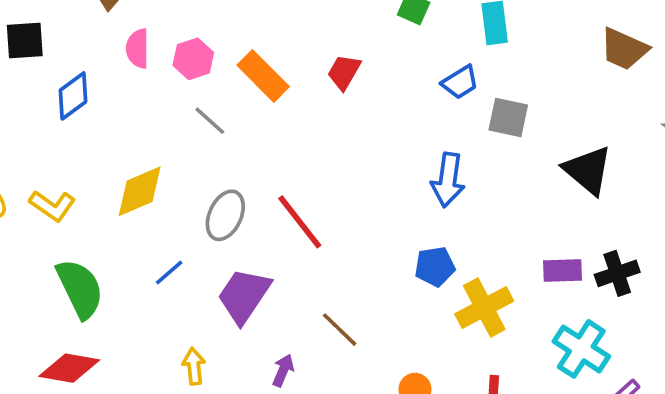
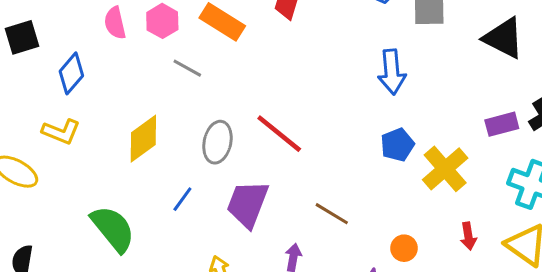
yellow L-shape: (52, 206) -> (61, 132), moved

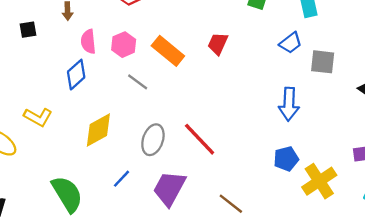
black square: (22, 37) -> (28, 30), moved, size x0.7
blue diamond: (71, 73) -> (76, 75), moved

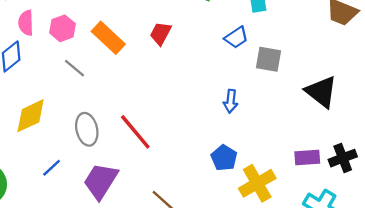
blue arrow: (289, 104) -> (231, 101), size x0.7
gray ellipse: (153, 140) -> (87, 129), turned -36
blue pentagon: (286, 159) -> (224, 158), turned -30

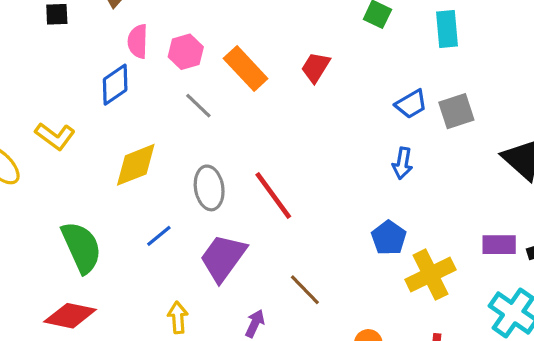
blue trapezoid: (236, 37) -> (411, 104), moved
gray square: (268, 59) -> (456, 111), turned -32

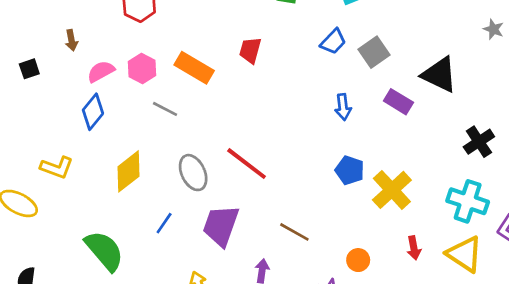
pink semicircle: (138, 41) -> (101, 71), turned 76
blue trapezoid: (411, 104) -> (333, 42), moved
purple rectangle: (499, 245) -> (398, 102), moved, turned 48

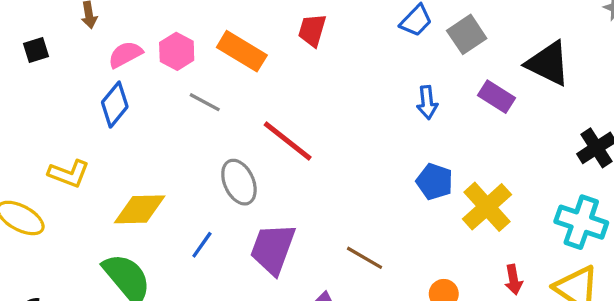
red line: (247, 164) -> (288, 141), moved
yellow diamond: (129, 171) -> (140, 209), moved, turned 36

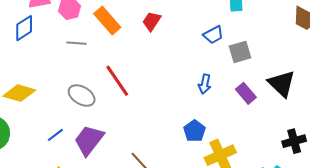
gray line: (205, 102) -> (76, 43), turned -42
gray ellipse: (239, 182) -> (82, 95), turned -52
blue line: (202, 245) -> (55, 135), moved

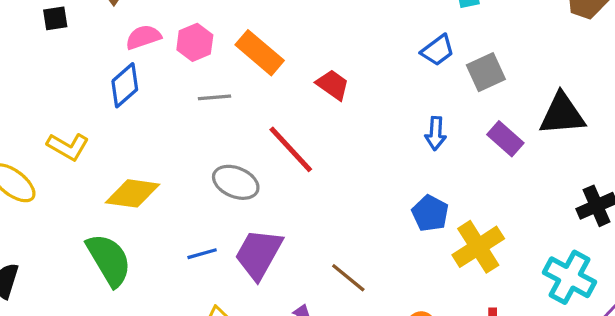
red trapezoid: (152, 21) -> (333, 85), moved, turned 100
black triangle: (282, 84) -> (562, 114), turned -40
blue line: (55, 135) -> (202, 254), turned 30

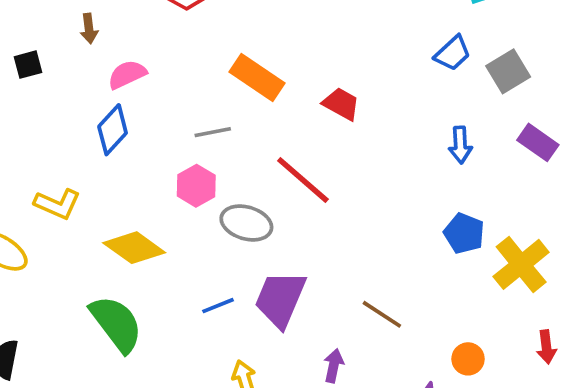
pink hexagon: (195, 42) -> (196, 186), moved
yellow diamond: (133, 193) -> (134, 248), turned 34

